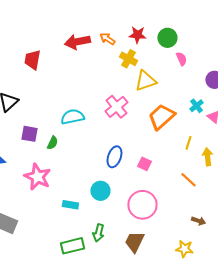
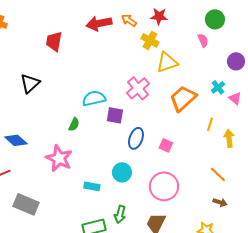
green circle: (167, 38) -> (215, 19), moved
purple square: (29, 134) -> (115, 115), moved
orange line: (188, 180) -> (218, 174), moved

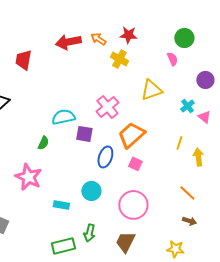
yellow triangle: (167, 62) -> (151, 90), moved
orange trapezoid: (183, 98) -> (131, 135), moved

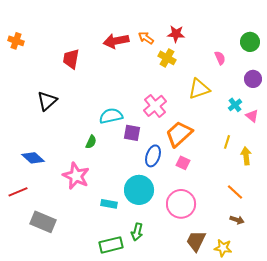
green circle: (184, 38) -> (250, 42), moved
cyan circle: (91, 191) -> (139, 190), size x1.5
brown trapezoid: (125, 242) -> (196, 241), moved

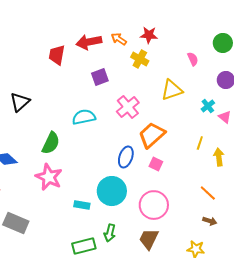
red trapezoid: (71, 59) -> (57, 55), moved
purple square: (132, 133) -> (100, 77), moved, turned -30
green semicircle: (91, 142) -> (51, 143), moved, size x1.6
brown trapezoid: (196, 241) -> (149, 239), moved

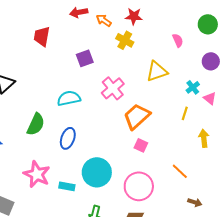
red arrow: (89, 42) -> (79, 12), moved, size x0.7
yellow line: (200, 143) -> (185, 113), moved
blue ellipse: (126, 157) -> (68, 138), moved
pink star: (49, 177) -> (37, 174), moved
orange line: (208, 193) -> (180, 171), moved

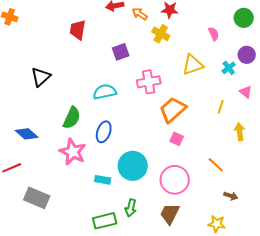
cyan cross: (193, 87) -> (229, 68), moved
pink cross: (113, 88) -> (149, 82), turned 30
pink star: (37, 174) -> (73, 152), moved

